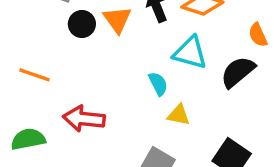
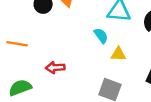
red arrow: (84, 119) -> (55, 68), size x0.7

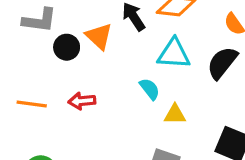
red arrow: (55, 68) -> (82, 101), moved

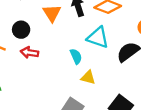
black circle: (67, 47) -> (21, 30), moved

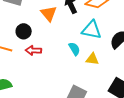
yellow triangle: (88, 77) -> (92, 59), moved

